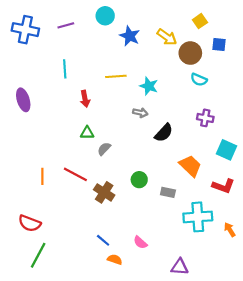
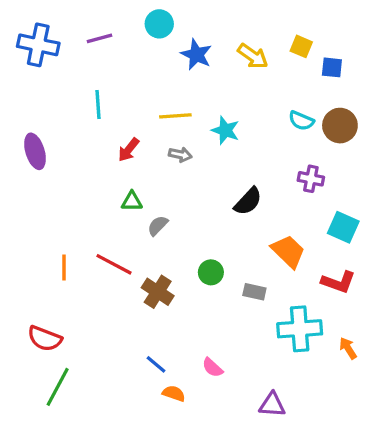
yellow square: (200, 21) -> (301, 46), moved, turned -32
brown circle: (190, 53) -> (340, 126), moved
red arrow: (85, 99) -> (129, 150), turned 49
gray arrow: (140, 113) -> (180, 155), moved

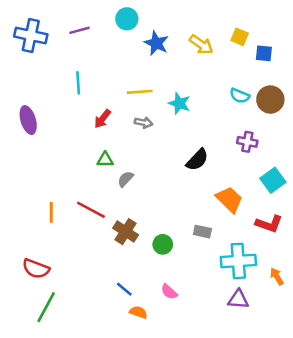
cyan square: (343, 227) -> (273, 180), turned 30
green circle: (211, 272) -> (163, 244), moved
purple triangle: (272, 405) -> (238, 299), moved

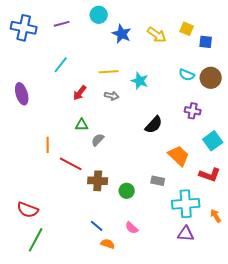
cyan line: (78, 83) -> (61, 65), turned 42
orange line: (51, 212) -> (48, 145), moved
brown cross: (126, 232) -> (98, 181), turned -30

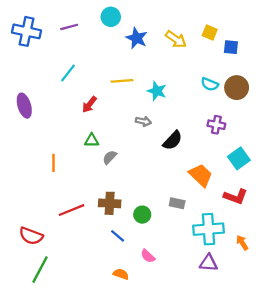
gray arrow: (112, 96) -> (143, 121), moved
red line: (71, 164) -> (71, 210), moved, turned -50
blue line: (97, 226) -> (118, 236), moved

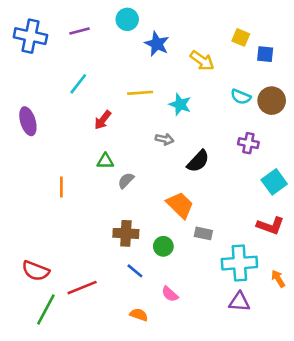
yellow arrow: (176, 39) -> (202, 61), moved
orange trapezoid: (201, 175) -> (180, 205), moved
red line: (71, 210) -> (82, 288), moved

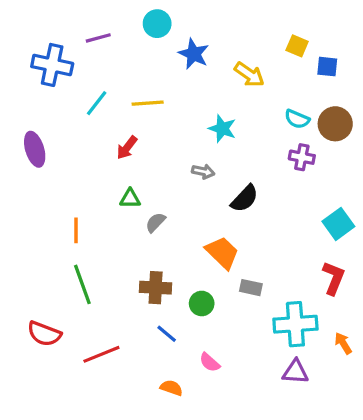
blue cross: (30, 36) -> (52, 65), moved
yellow line: (140, 93) -> (148, 103), moved
purple cross: (248, 143) -> (302, 157), moved
red L-shape: (270, 226) -> (334, 278), turned -88
green line: (46, 310) -> (82, 284), moved, turned -48

